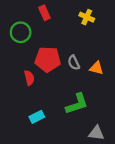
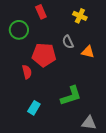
gray semicircle: (74, 63) -> (68, 42), moved
orange triangle: (96, 68) -> (88, 52), moved
cyan rectangle: (37, 117) -> (34, 108), turned -32

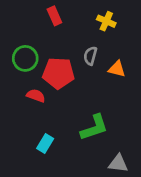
green circle: (19, 30) -> (25, 58), moved
gray semicircle: (68, 42) -> (90, 56), turned 40
red semicircle: (27, 72) -> (36, 96), turned -56

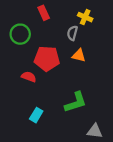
gray semicircle: (90, 56) -> (72, 33), moved
green circle: (25, 58) -> (20, 34), moved
orange triangle: (117, 69) -> (79, 55), moved

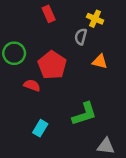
green circle: (20, 34) -> (14, 53), moved
orange triangle: (79, 55) -> (100, 62), moved
red pentagon: (47, 59) -> (52, 65), turned 30

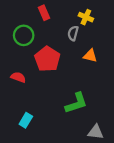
green circle: (14, 53) -> (24, 35), moved
red semicircle: (32, 85) -> (18, 77), moved
cyan rectangle: (40, 128) -> (26, 120), moved

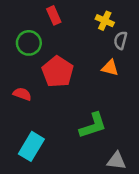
gray semicircle: (73, 33) -> (120, 40), moved
cyan rectangle: (26, 120) -> (31, 146), size x1.5

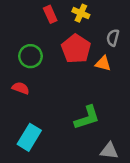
yellow cross: (105, 21) -> (81, 13), moved
green circle: (29, 43) -> (30, 56), moved
red pentagon: (58, 72) -> (76, 49), moved

